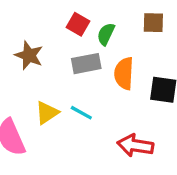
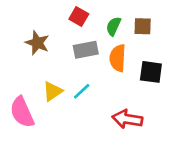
brown square: (153, 23) -> (143, 26), moved
green semicircle: (106, 34) -> (114, 26), moved
cyan line: (81, 113) -> (82, 91), turned -72

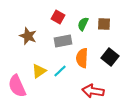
orange semicircle: (118, 58) -> (82, 58), moved
black square: (151, 72) -> (110, 57), turned 30

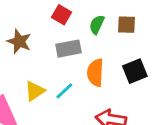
black square: (110, 57) -> (135, 71), turned 30

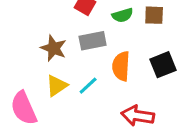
green semicircle: (97, 25) -> (123, 15), turned -132
brown star: (19, 42) -> (54, 48), moved

